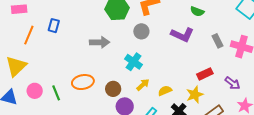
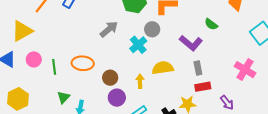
gray rectangle: (217, 41) -> (198, 68), moved
gray arrow: (100, 42) -> (109, 29), turned -54
cyan cross: (134, 62) -> (138, 45), moved
yellow arrow: (143, 85) -> (140, 81), turned -64
yellow semicircle: (165, 91) -> (163, 68), moved, size x1.5

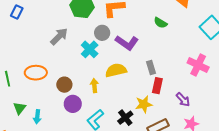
purple L-shape: (191, 43) -> (127, 43), moved
red rectangle: (203, 87) -> (157, 86), turned -63

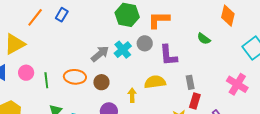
gray arrow: (59, 36) -> (100, 54), moved
purple L-shape: (127, 43) -> (168, 55), turned 45
cyan cross: (90, 49) -> (123, 50), moved
brown circle: (64, 85) -> (101, 82), moved

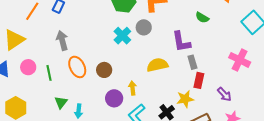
gray arrow: (100, 54) -> (62, 40), moved, turned -60
purple L-shape: (168, 55) -> (181, 42), moved
orange ellipse: (75, 77) -> (77, 67), turned 65
yellow arrow: (132, 95) -> (133, 88), moved

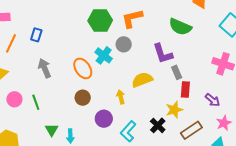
green semicircle: (202, 18) -> (180, 27), size x1.6
orange ellipse: (77, 67) -> (83, 68), moved
brown circle: (104, 70) -> (83, 98), moved
yellow arrow: (133, 88) -> (121, 97), moved

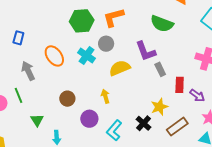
orange ellipse: (83, 68) -> (54, 56), moved
yellow semicircle: (142, 80) -> (120, 68), moved
red rectangle: (185, 90) -> (180, 85), moved
green line: (36, 102) -> (18, 95), moved
green triangle: (52, 130) -> (37, 120), moved

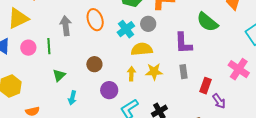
yellow semicircle: (120, 68) -> (142, 49), moved
gray rectangle: (160, 69) -> (184, 72), moved
yellow star: (159, 107) -> (154, 72), moved

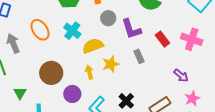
gray circle: (148, 24) -> (108, 18), moved
brown circle: (94, 64) -> (51, 73), size x1.5
red rectangle: (205, 86) -> (162, 39), moved, turned -42

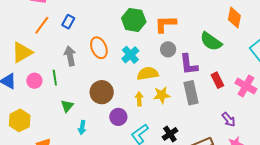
gray rectangle: (139, 56) -> (191, 93), size x1.6

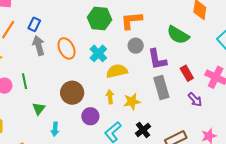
gray arrow: (70, 56) -> (39, 46), moved
yellow star: (162, 95) -> (132, 102), moved
purple arrow: (229, 119) -> (195, 100), moved

